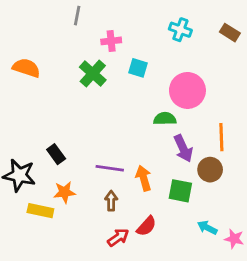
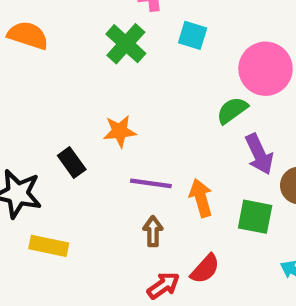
green semicircle: (165, 119) -> (232, 110), turned -35
orange star: (64, 192) -> (120, 131), moved

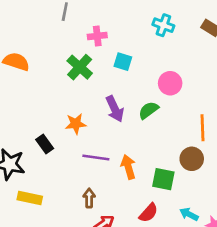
pink circle: (266, 69) -> (170, 83), size x0.7
purple arrow: (259, 154) -> (115, 109), moved
brown arrow: (153, 231) -> (89, 198), moved
red semicircle: (205, 269) -> (149, 213), moved

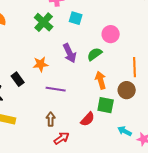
orange arrow: (128, 167) -> (101, 80), moved
red semicircle: (149, 213) -> (88, 119), moved

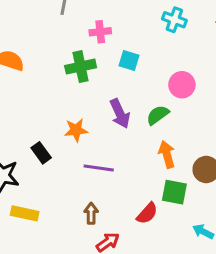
green cross: (44, 22) -> (81, 67), turned 36

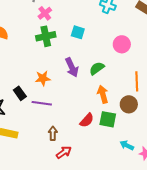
pink cross: (100, 32) -> (45, 13), moved, turned -32
pink circle: (182, 85) -> (122, 44), moved
purple line: (99, 168) -> (42, 103), moved
red semicircle: (147, 213) -> (87, 120), moved

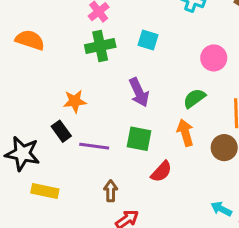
green semicircle: (97, 68) -> (194, 98), moved
orange star: (43, 78) -> (75, 101), moved
green square: (108, 119) -> (139, 139), moved

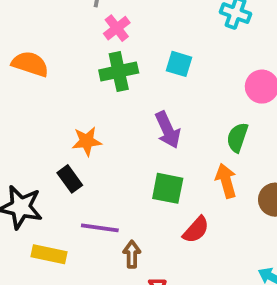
green semicircle: (194, 98) -> (237, 137), turned -35
purple line: (94, 146) -> (100, 228), moved

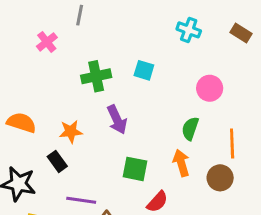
pink cross: (117, 28) -> (47, 42), moved
orange semicircle: (30, 64) -> (21, 123), moved
purple arrow: (168, 130) -> (117, 120), moved

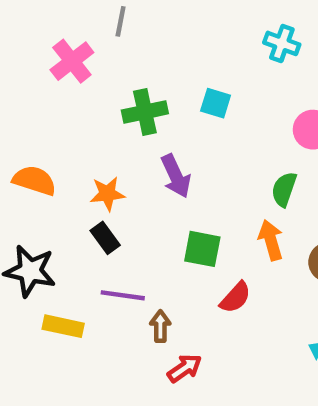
pink cross: (47, 42) -> (72, 61), size x1.4
black rectangle: (57, 161) -> (105, 238), moved

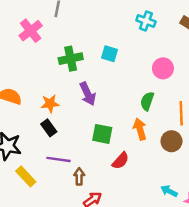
yellow rectangle: (63, 326) -> (26, 176), turned 35

